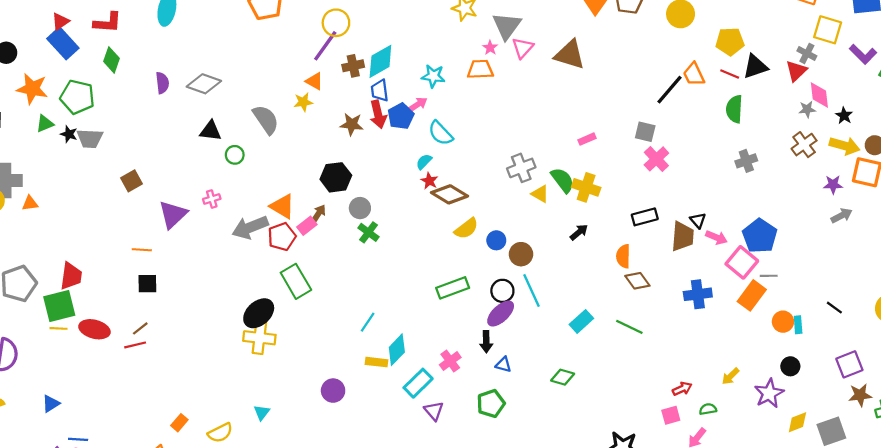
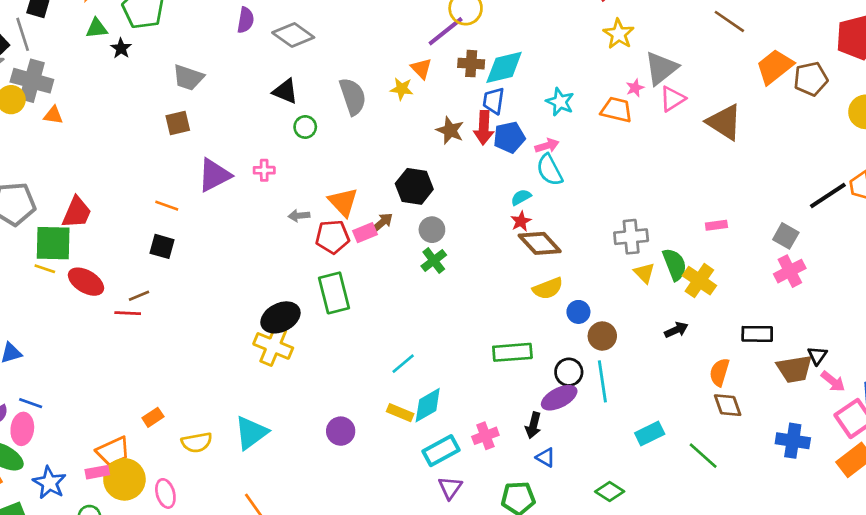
pink arrow: (418, 104) -> (547, 146), moved
gray trapezoid: (90, 139) -> (188, 77), moved
gray arrow: (250, 227) -> (299, 216), size x0.5
brown trapezoid: (683, 236) -> (794, 369), turned 60
cyan triangle: (262, 412) -> (251, 433), size x1.8

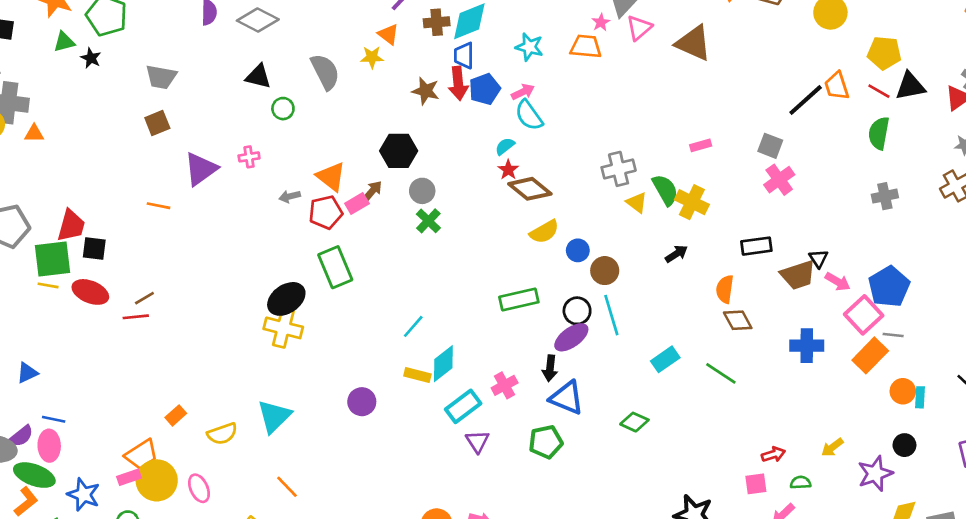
black square: (162, 246) -> (94, 248), moved
blue triangle: (546, 457) -> (567, 398), size x1.8

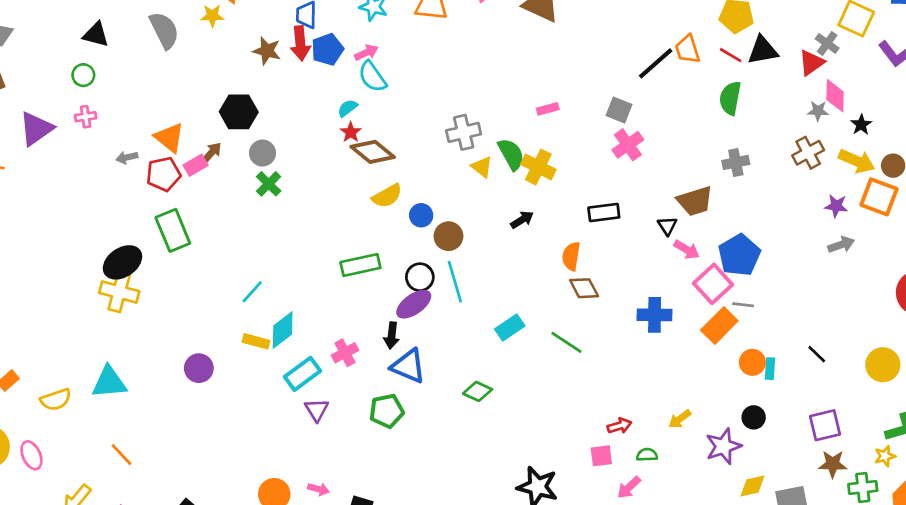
green circle: (283, 109) -> (83, 75), moved
brown trapezoid: (798, 275) -> (695, 201), moved
cyan triangle: (274, 416) -> (109, 382), turned 39

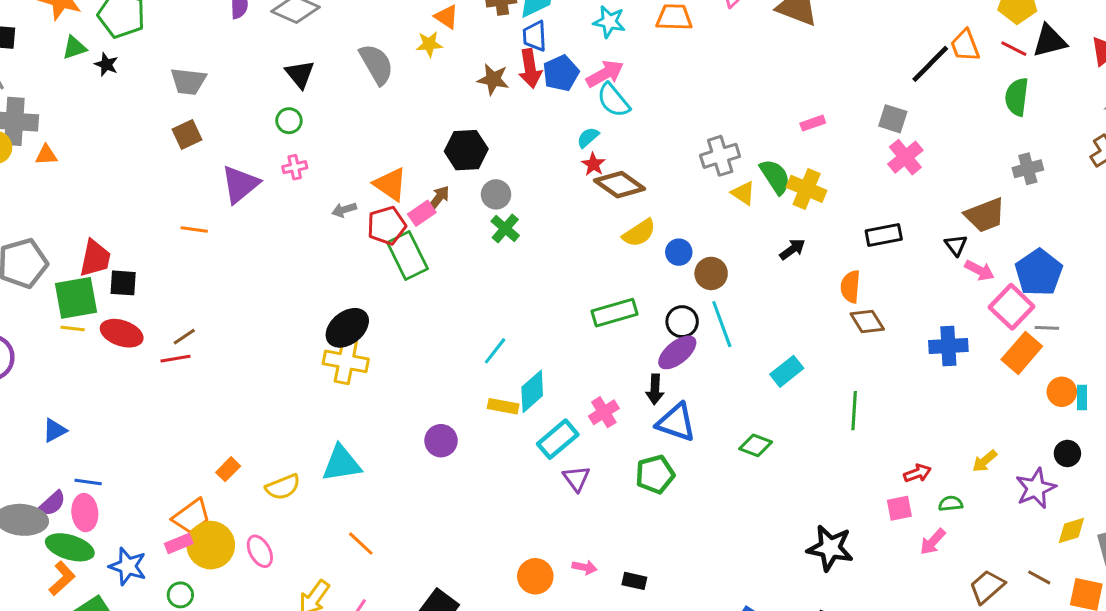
black triangle: (96, 35) -> (300, 74), turned 40
pink arrow: (366, 53) -> (605, 74), size x1.4
green rectangle: (173, 230) -> (407, 256), moved
green line: (566, 342) -> (854, 411), moved, turned 64

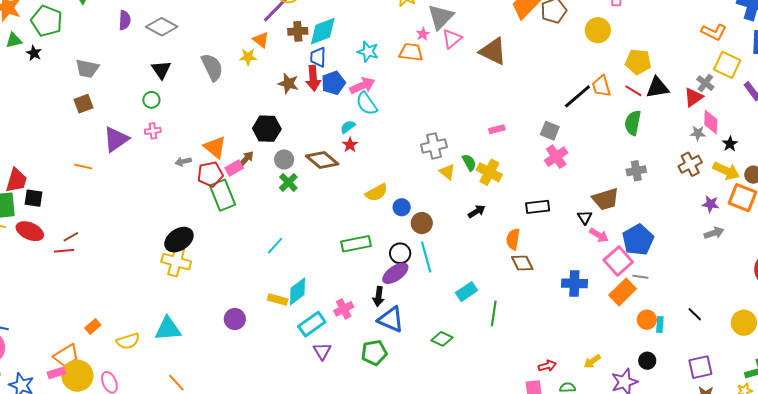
green semicircle: (775, 177) -> (469, 163), size x0.7
brown diamond: (620, 185) -> (322, 160), moved
cyan line: (495, 351) -> (275, 246), moved
green line: (854, 411) -> (494, 313), moved

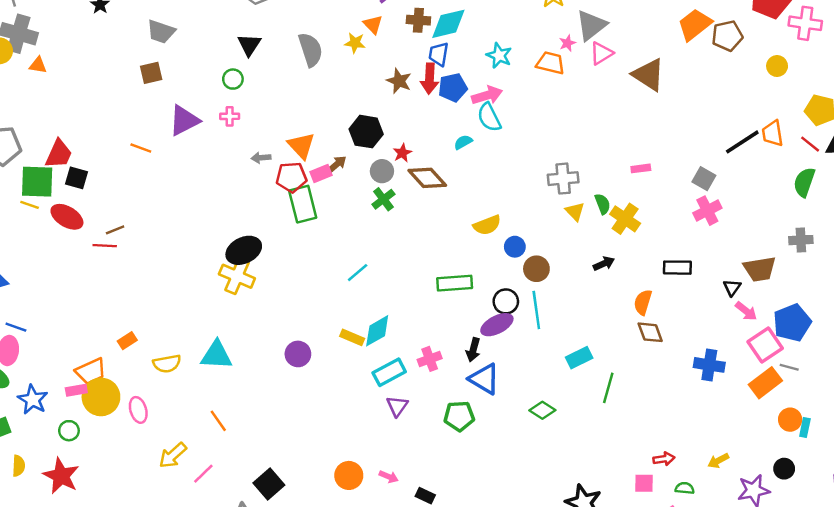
yellow circle: (598, 30) -> (777, 66), size x0.7
red star: (350, 145) -> (402, 153), moved

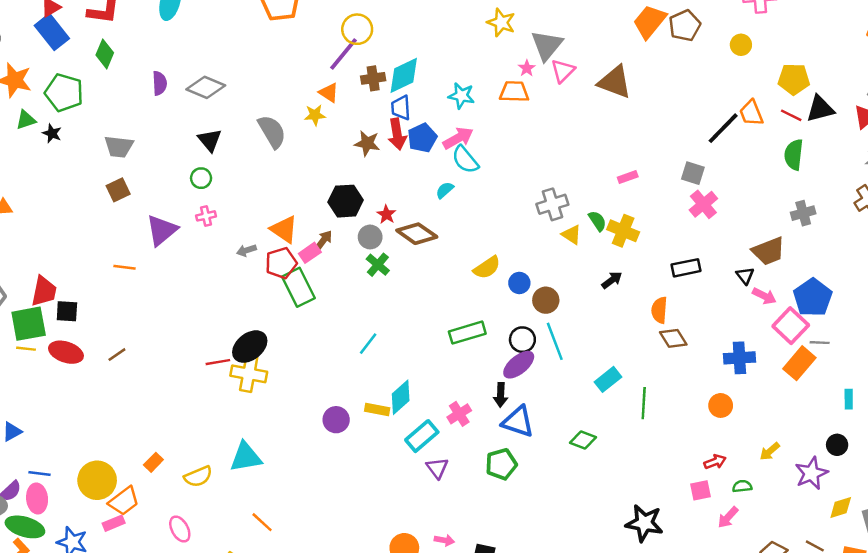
red line: (105, 246) -> (218, 362), moved
purple circle: (298, 354) -> (336, 420), moved
yellow circle: (101, 397) -> (97, 480), moved
orange circle: (790, 420) -> (721, 405), moved

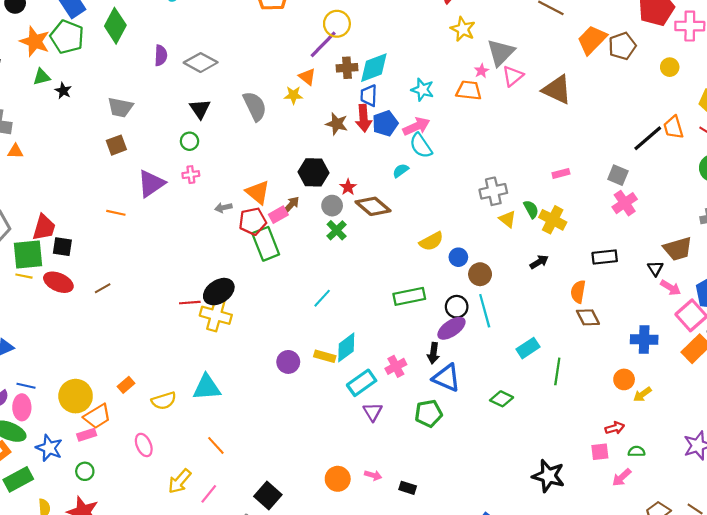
green diamond: (105, 54) -> (115, 26), size x1.4
green pentagon: (64, 93) -> (67, 37), moved
yellow arrow: (770, 451) -> (642, 394), moved

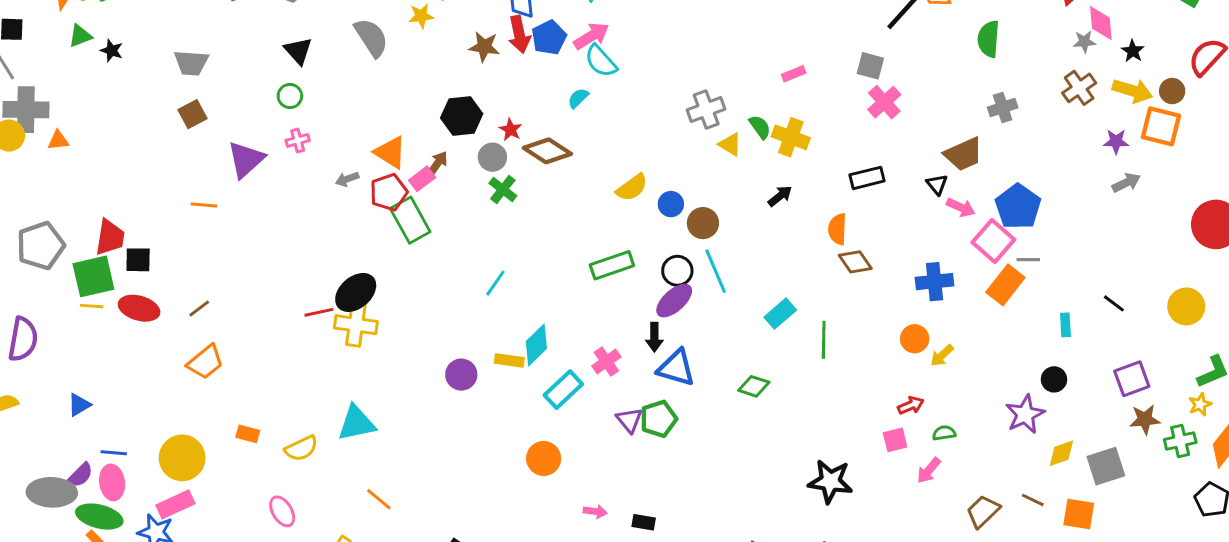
orange rectangle: (126, 385) -> (248, 434), turned 63
purple triangle: (373, 412) -> (629, 420), moved
orange trapezoid: (97, 416) -> (205, 362), moved
pink rectangle: (87, 435) -> (175, 504), moved, size x1.4
orange circle: (338, 479) -> (544, 458), moved

